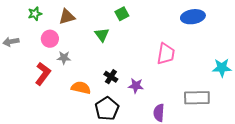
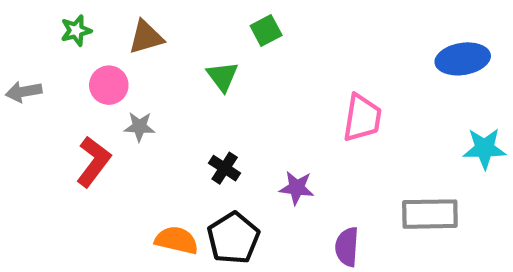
blue ellipse: (193, 17) -> (463, 59), moved
black cross: (111, 77) -> (225, 168), moved
orange semicircle: (81, 88) -> (177, 240), moved

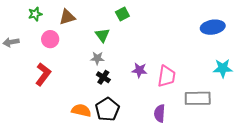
pink trapezoid: (362, 118) -> (167, 76), moved
gray star: (139, 127) -> (97, 58), moved
purple star: (297, 188) -> (139, 70), moved

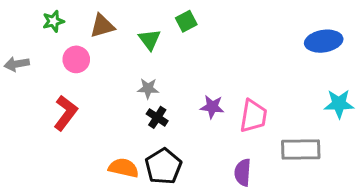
green triangle: (102, 35) -> (150, 40), moved

